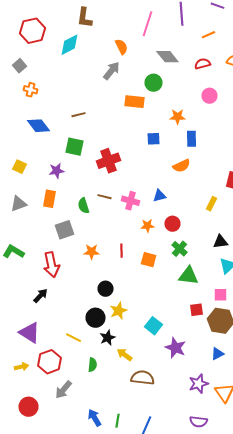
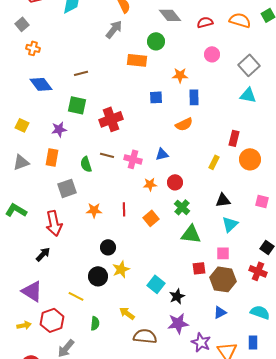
orange square: (148, 260) -> (151, 218), turned 35
black star: (108, 338) -> (177, 296), moved
purple star: (176, 348) -> (178, 323), moved, turned -30
purple star: (198, 384) -> (201, 342), turned -30

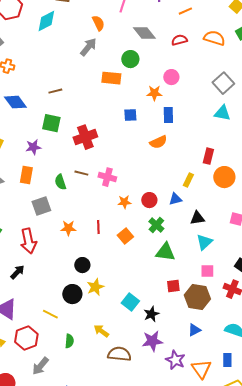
pink circle: (212, 54) -> (171, 77), moved
blue triangle: (162, 154) -> (175, 199), moved
pink square: (223, 253) -> (207, 271), moved

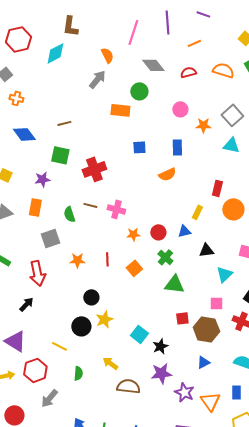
orange star: (154, 93) -> (203, 125), moved
cyan triangle: (204, 242) -> (224, 274), moved

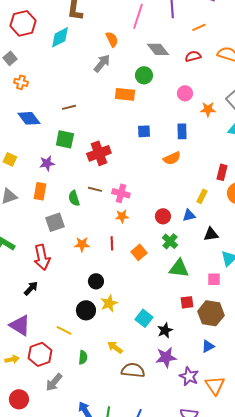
orange star: (133, 234) -> (122, 216), moved
pink square: (216, 303) -> (214, 279), moved

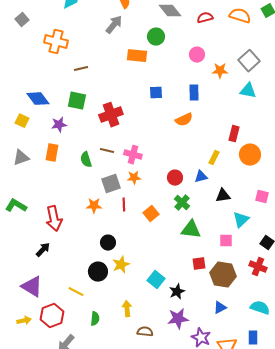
orange cross: (21, 82) -> (56, 42), moved, size x1.6
blue diamond: (29, 118) -> (38, 99), moved
gray square: (55, 222) -> (111, 184), moved
yellow arrow: (115, 347) -> (127, 309), turned 49
brown semicircle: (133, 370) -> (145, 332), size x0.7

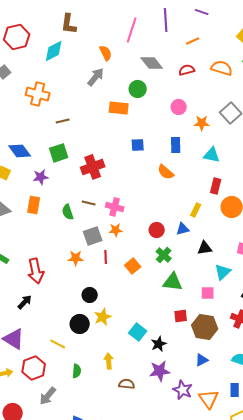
cyan triangle: (248, 91) -> (212, 155), moved
green square: (77, 101) -> (59, 153), turned -30
orange semicircle: (184, 120) -> (166, 172), turned 66

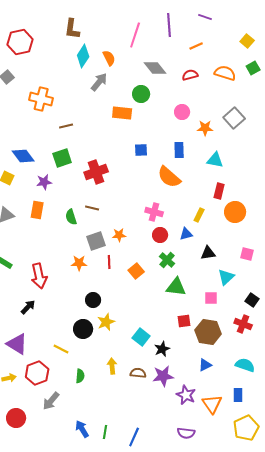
cyan diamond: (54, 51) -> (83, 56), moved, turned -30
orange semicircle: (166, 172) -> (169, 177), size x1.4
pink cross: (115, 207) -> (154, 212), moved
brown semicircle: (127, 384) -> (138, 373), moved

